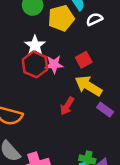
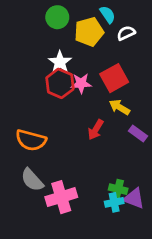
red square: (84, 60) -> (114, 78), size x1.5
yellow arrow: (88, 86) -> (119, 107), size x0.7

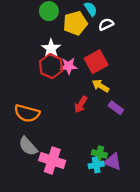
pink cross: (61, 197) -> (52, 161), turned 35

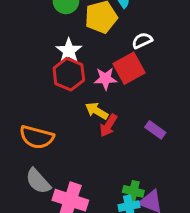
white semicircle: (106, 24) -> (142, 40), moved
pink star: (69, 66) -> (105, 79), moved
yellow arrow: (101, 86) -> (97, 111), moved

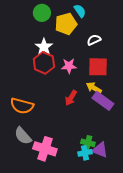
red square: (129, 68) -> (98, 67), moved, turned 30
yellow arrow: (97, 111) -> (94, 88), moved
purple rectangle: (155, 130) -> (103, 101), size x1.5

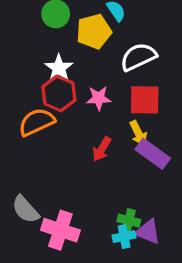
white semicircle: (94, 40) -> (138, 57), size x1.6
yellow arrow: (94, 88) -> (138, 133), turned -147
orange semicircle: (22, 106) -> (37, 122), moved, turned 140

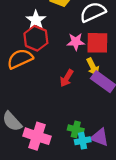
pink star: (99, 98) -> (76, 42), moved
green cross: (129, 221) -> (76, 129), moved

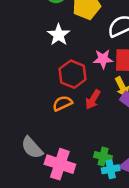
red hexagon: (36, 38) -> (73, 74), moved
orange semicircle: (20, 59) -> (62, 103), moved, size x0.7

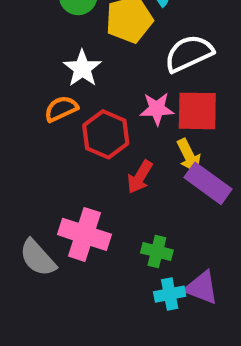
orange semicircle: (62, 103) -> (61, 109), moved
green cross: (103, 157) -> (157, 251), moved
pink cross: (60, 164) -> (84, 234), moved

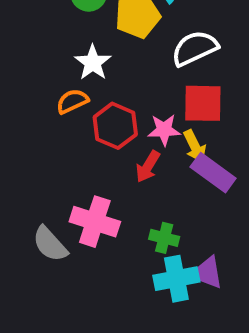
pink star: (157, 109) -> (164, 130), moved
cyan cross: (170, 294) -> (176, 279), size x1.5

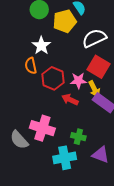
orange semicircle: (72, 101) -> (31, 66), turned -77
red square: (203, 103) -> (99, 67), turned 30
red arrow: (148, 167) -> (70, 100), turned 84
cyan cross: (176, 279) -> (65, 158), moved

